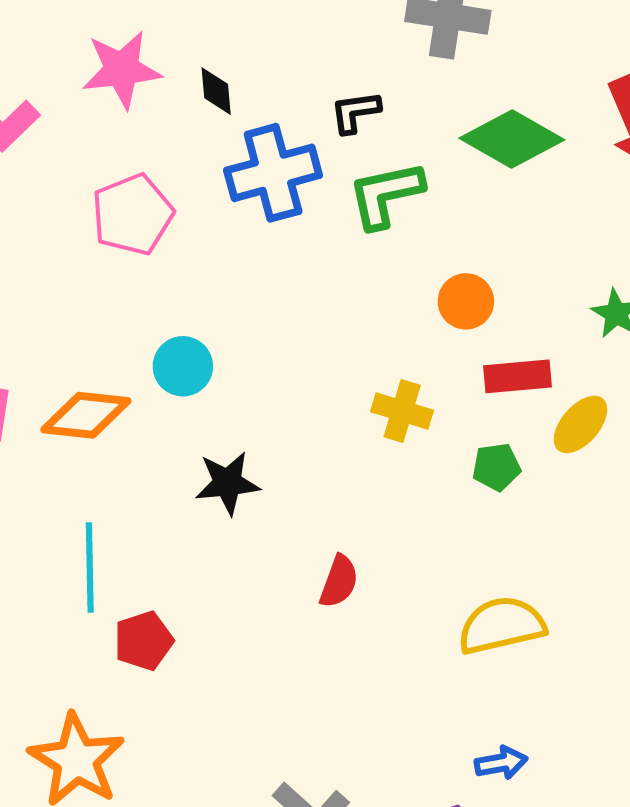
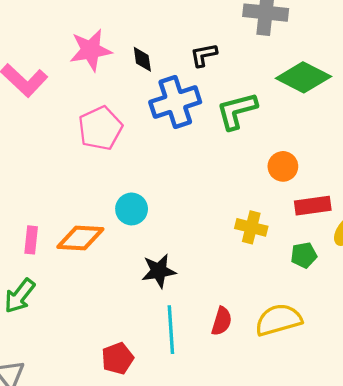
black L-shape: (355, 112) -> (204, 55), moved
cyan line: (90, 567) -> (171, 330), moved
yellow semicircle: (502, 625) -> (278, 320), moved

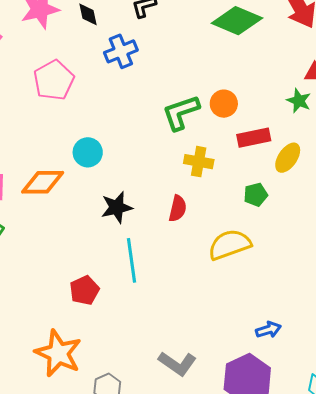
blue cross: (175, 102) -> (121, 51), size x0.7
green L-shape: (237, 111) -> (181, 112), moved
green pentagon: (304, 255) -> (256, 195), moved
red semicircle: (222, 321) -> (178, 208), moved

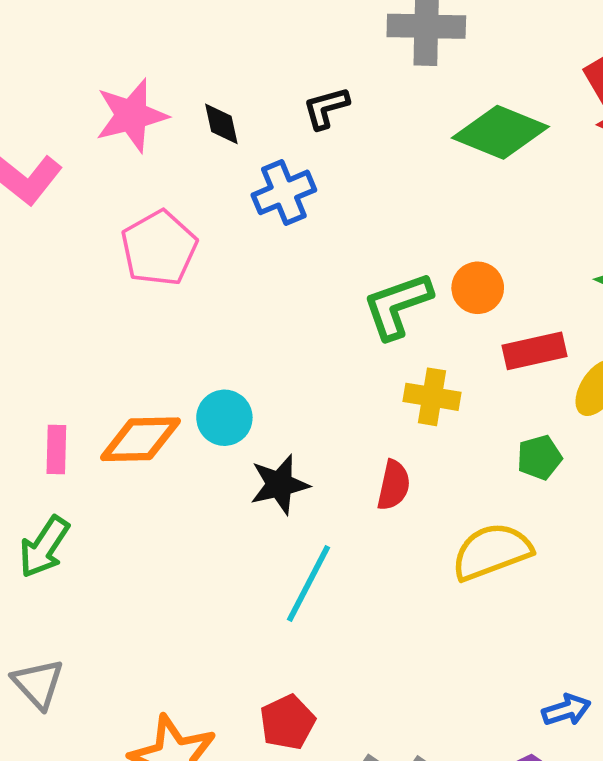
cyan circle: (88, 152) -> (224, 418), moved
cyan line: (132, 260) -> (309, 583), turned 36
red pentagon: (84, 290) -> (288, 722), moved

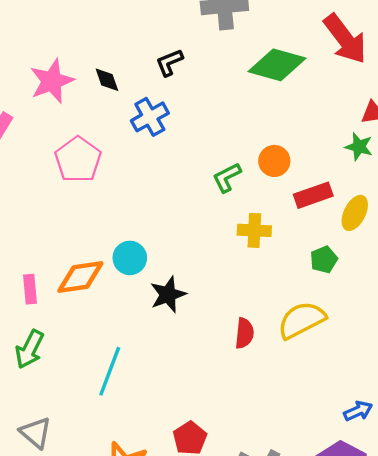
green L-shape: (397, 305) -> (227, 177), size x0.7
red semicircle: (394, 485) -> (244, 333), moved
cyan line: (309, 583) -> (110, 371), moved

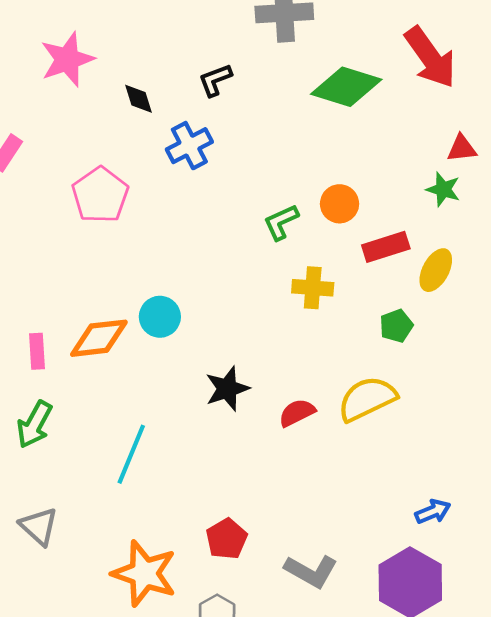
pink star: (52, 81) -> (67, 59), moved
black star: (168, 295) -> (227, 389), moved
red semicircle: (244, 333) -> (297, 413), turned -124

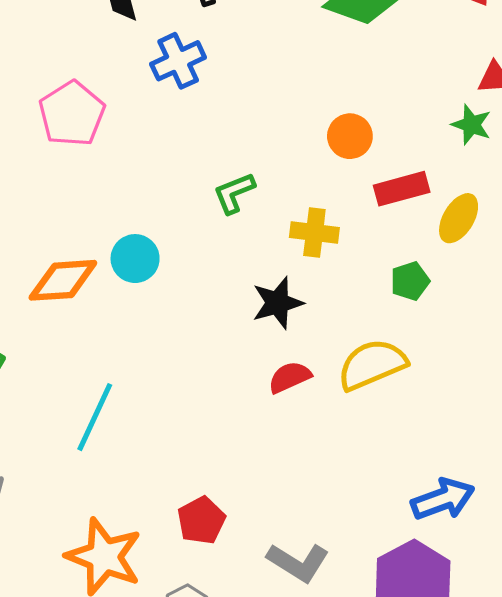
green L-shape: (281, 222) -> (234, 193), moved
black star: (227, 389) -> (278, 303), moved
blue arrow: (433, 512) -> (443, 499), size x1.5

